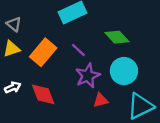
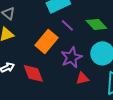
purple line: (78, 50) -> (67, 25), moved
orange rectangle: (43, 52) -> (46, 41), moved

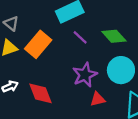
orange rectangle: (46, 41) -> (38, 44), moved

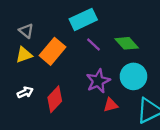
red diamond: (40, 93) -> (55, 99), turned 65

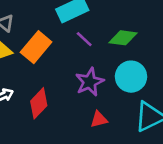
green diamond: (127, 43) -> (123, 38), turned -40
red triangle: (111, 105) -> (99, 119), moved

